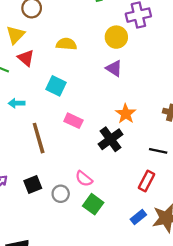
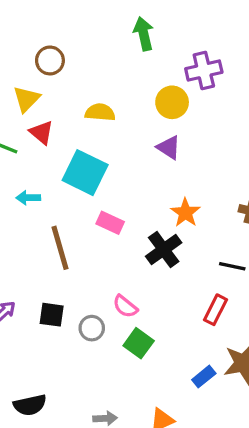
cyan square: (56, 86) -> (85, 173), size x1.5
black square: (33, 184) -> (52, 315), turned 30
blue rectangle: (138, 217) -> (204, 377), moved

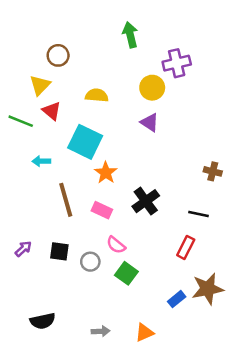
orange star: (185, 213) -> (106, 173), moved
pink rectangle: (110, 223) -> (102, 210), moved

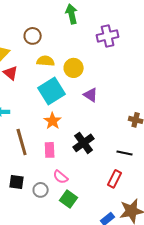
brown circle: (58, 55) -> (33, 36), moved
yellow circle: (152, 88) -> (74, 68), moved
purple triangle: (150, 122) -> (91, 95), moved
cyan square: (85, 142) -> (52, 91), moved, turned 32
pink rectangle: (102, 210) -> (50, 150), turned 63

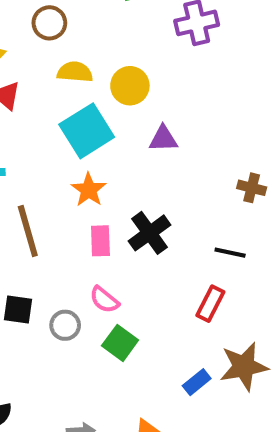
purple triangle: (91, 95) -> (163, 139), turned -35
pink rectangle: (50, 150) -> (100, 241), moved

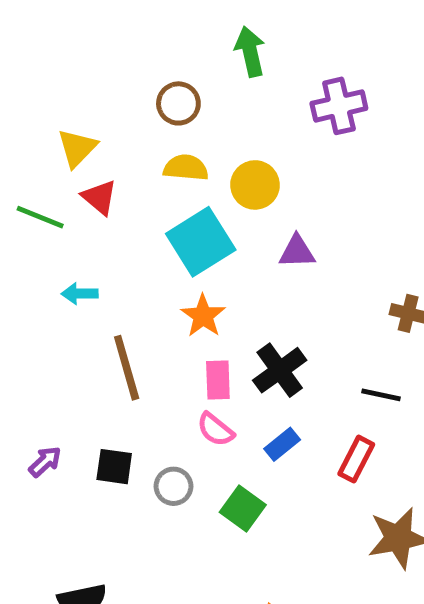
brown circle: (49, 23) -> (178, 103), moved
pink semicircle: (104, 300) -> (215, 429), moved
blue rectangle: (197, 382) -> (282, 444), moved

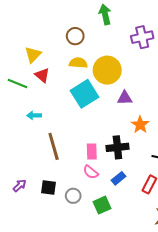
yellow circle: (255, 185) -> (107, 70), size x1.4
orange star: (203, 316) -> (140, 125), moved
black cross: (280, 370) -> (117, 147), turned 30
green square: (243, 508) -> (102, 205), turned 30

